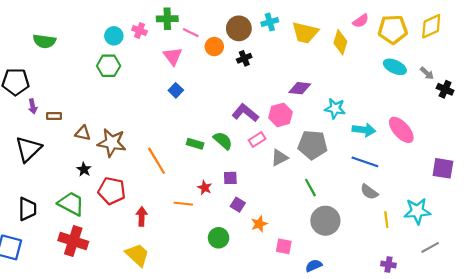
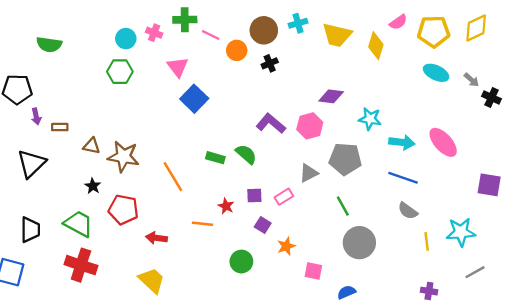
pink triangle: (173, 56) -> (178, 67), moved
blue square: (176, 90) -> (194, 99), size x1.6
pink rectangle: (257, 139) -> (284, 197), moved
red arrow: (142, 216) -> (156, 238), turned -84

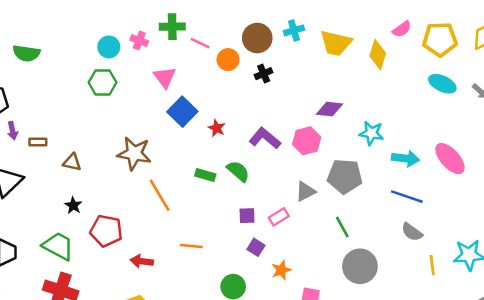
brown star: (123, 157) -> (134, 153), moved
red star: (226, 206) -> (217, 128), moved

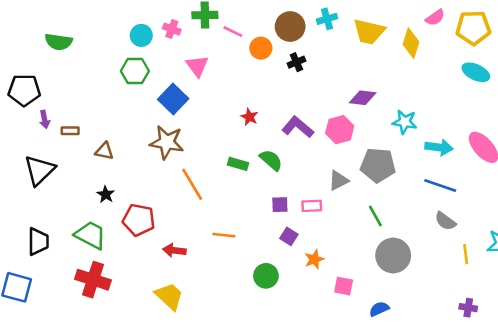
blue square: (182, 112) -> (173, 99), moved
pink rectangle: (279, 217) -> (312, 206), turned 30

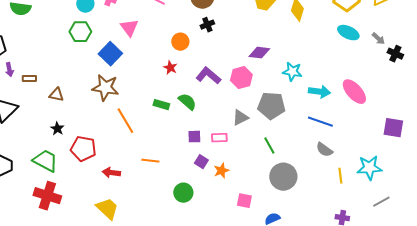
orange circle: (261, 48) -> (180, 42), moved
orange star: (314, 259) -> (221, 171), moved

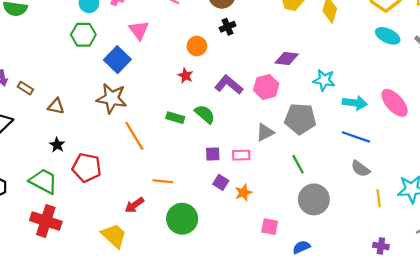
brown rectangle: (29, 79) -> (25, 88), turned 32
red arrow: (111, 173) -> (134, 205), moved, turned -42
green circle: (183, 193) -> (182, 219), moved, size x1.4

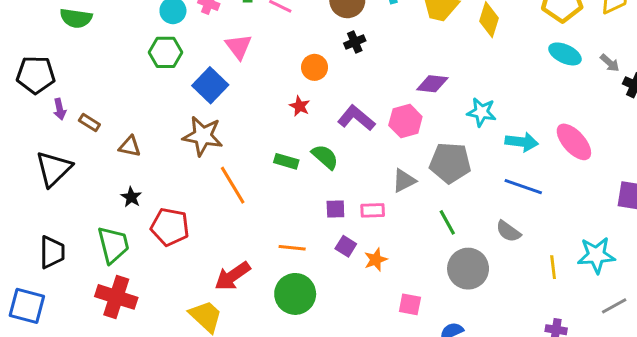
gray semicircle: (360, 169) -> (508, 231), moved
green trapezoid: (44, 181) -> (113, 245), turned 48
orange line: (163, 181) -> (292, 248), moved
red arrow: (134, 205) -> (233, 276), size x1.4

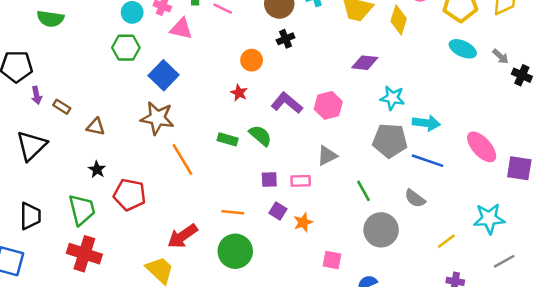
pink triangle: (239, 46) -> (181, 29), moved, turned -40
purple diamond: (432, 84) -> (365, 63), moved
pink ellipse: (574, 142) -> (482, 147), moved
gray pentagon: (450, 163) -> (390, 141), moved
yellow line: (553, 267) -> (446, 241), moved, turned 60

